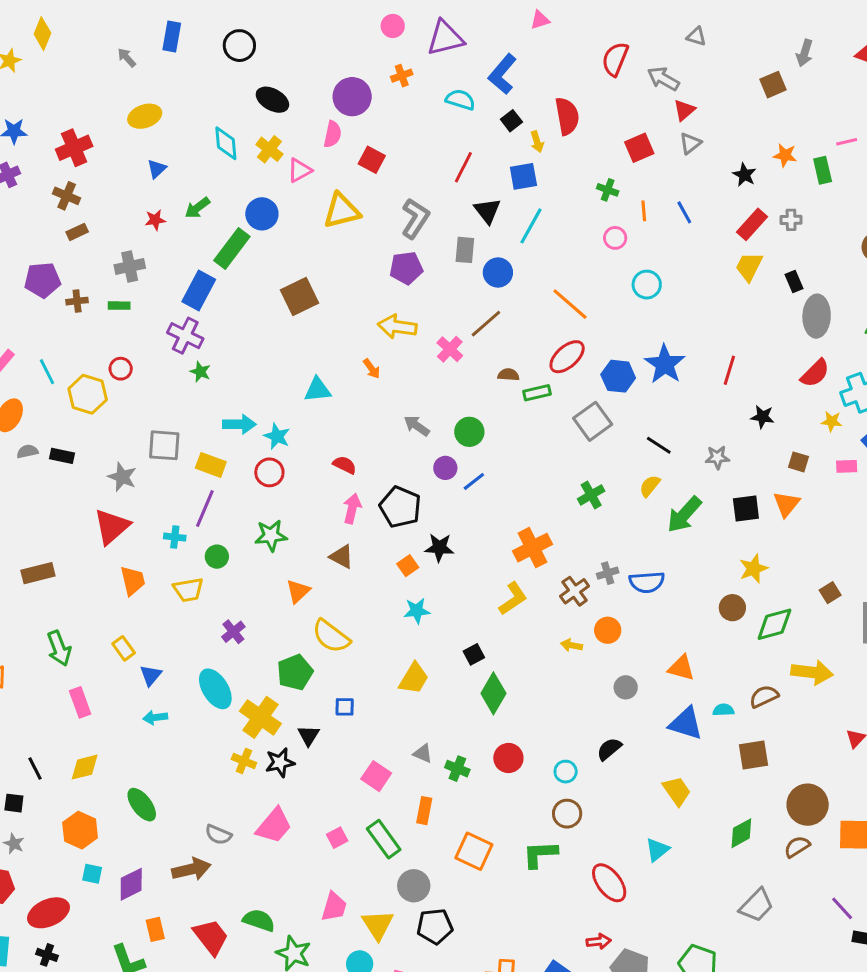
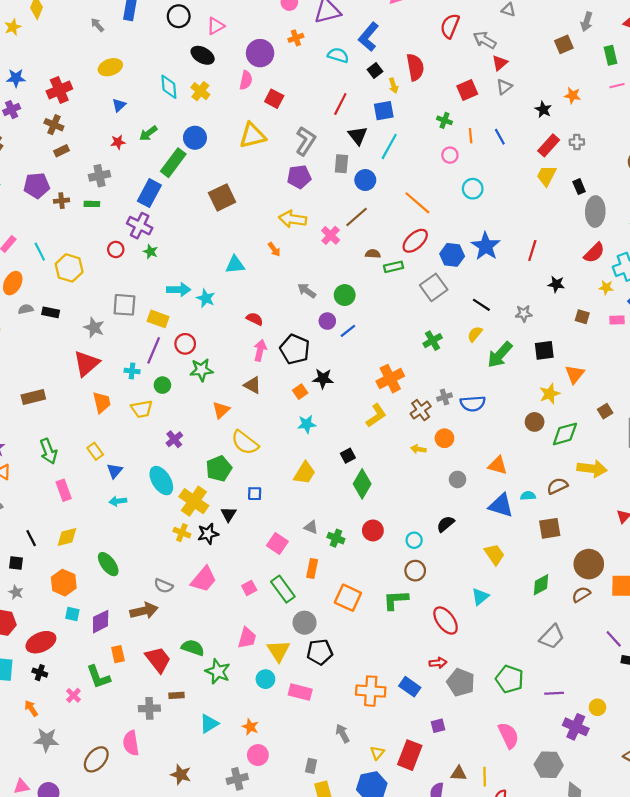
pink triangle: (300, 170) -> (216, 26), moved
green rectangle: (823, 170) -> (610, 55), moved
red circle: (121, 369) -> (116, 249), moved
red circle: (269, 472) -> (185, 344), moved
orange triangle: (787, 504) -> (575, 374), moved

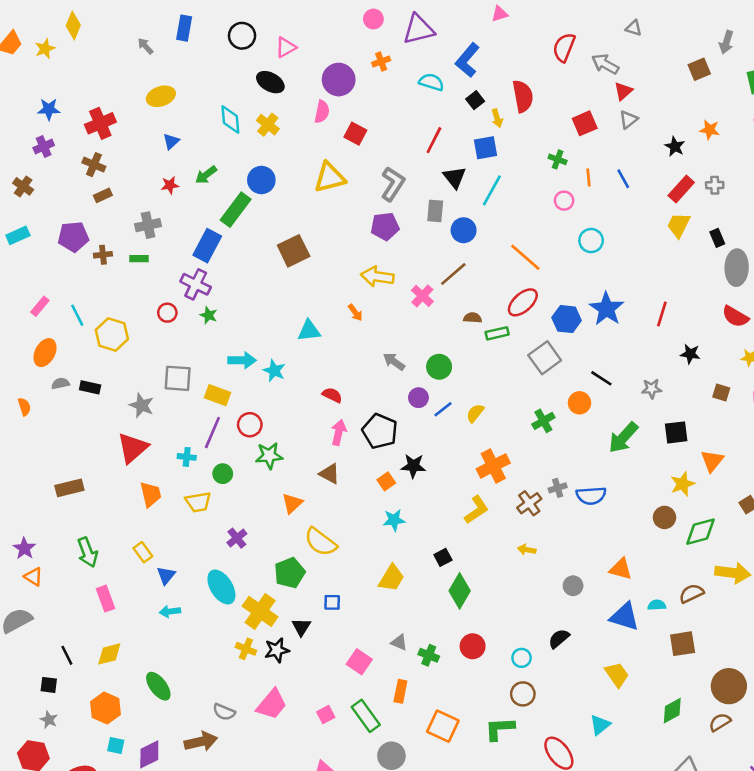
red semicircle: (594, 253) -> (735, 317), turned 75
yellow semicircle: (475, 334) -> (475, 413), moved
orange circle: (444, 438) -> (579, 403), moved

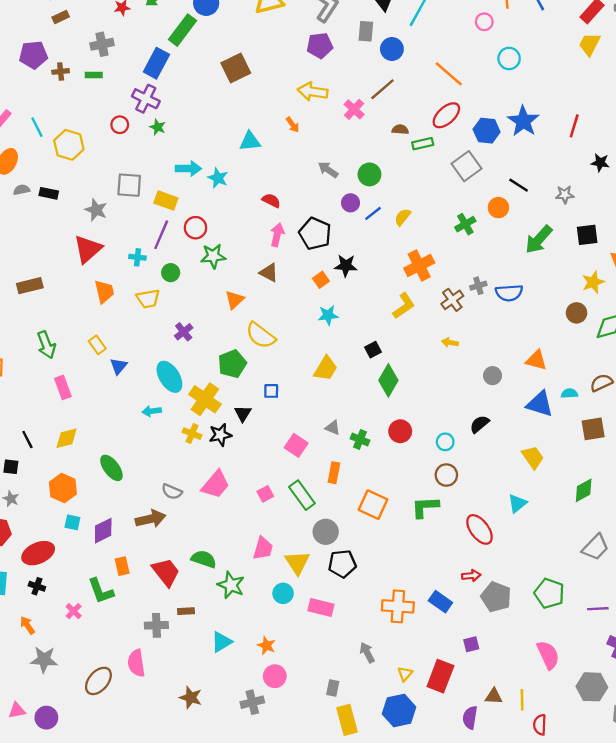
cyan arrow: (170, 611) -> (152, 411), moved

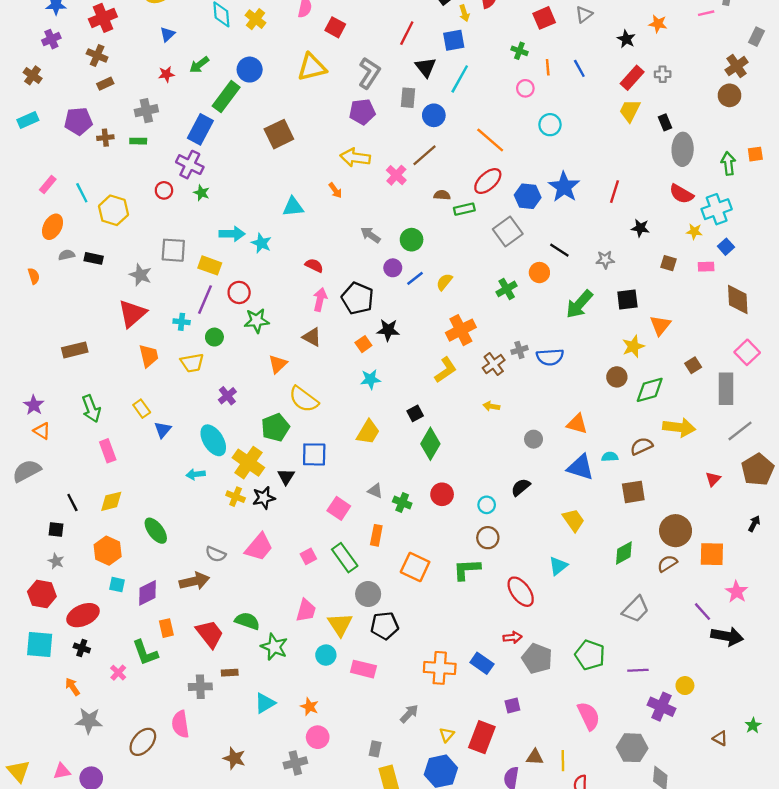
blue square: (271, 391) -> (314, 454), size x1.6
gray arrow: (367, 653) -> (409, 714), turned 72

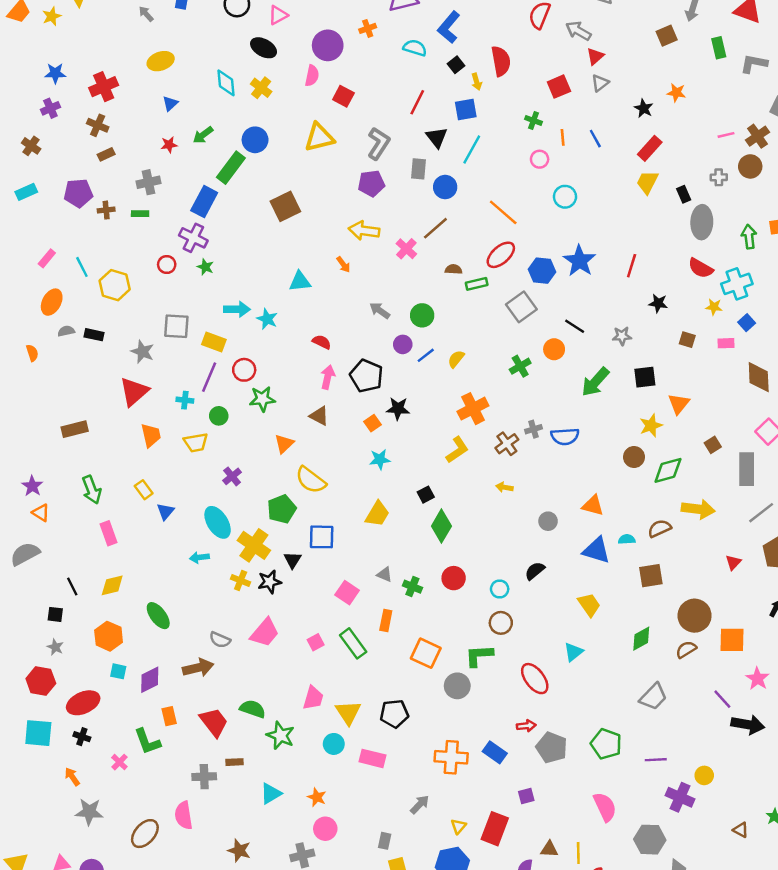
pink line: (706, 13) -> (726, 135), moved
gray cross: (663, 74) -> (719, 177), moved
gray circle: (368, 594) -> (457, 686), moved

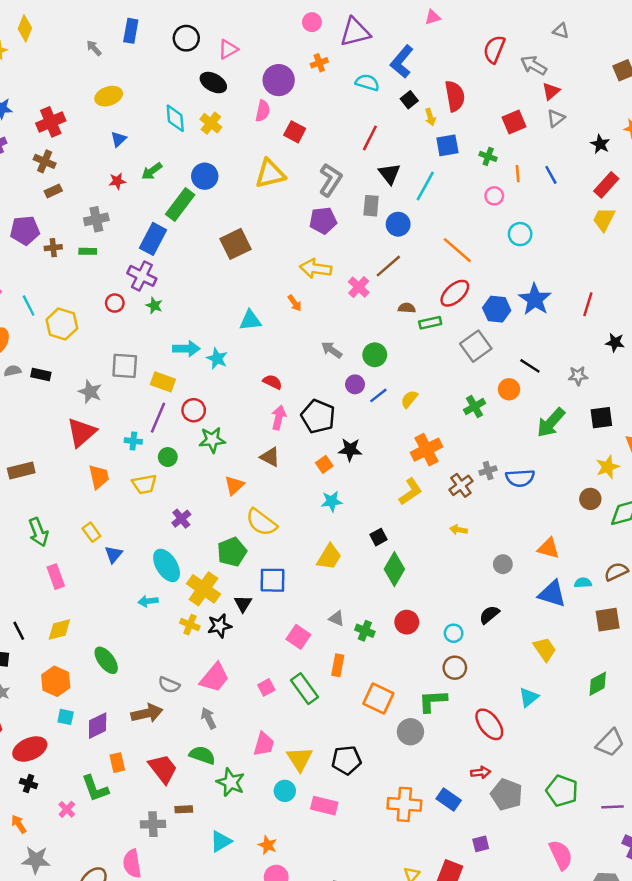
blue square: (466, 110) -> (447, 145), moved
gray arrow: (420, 804) -> (208, 718), moved, turned -70

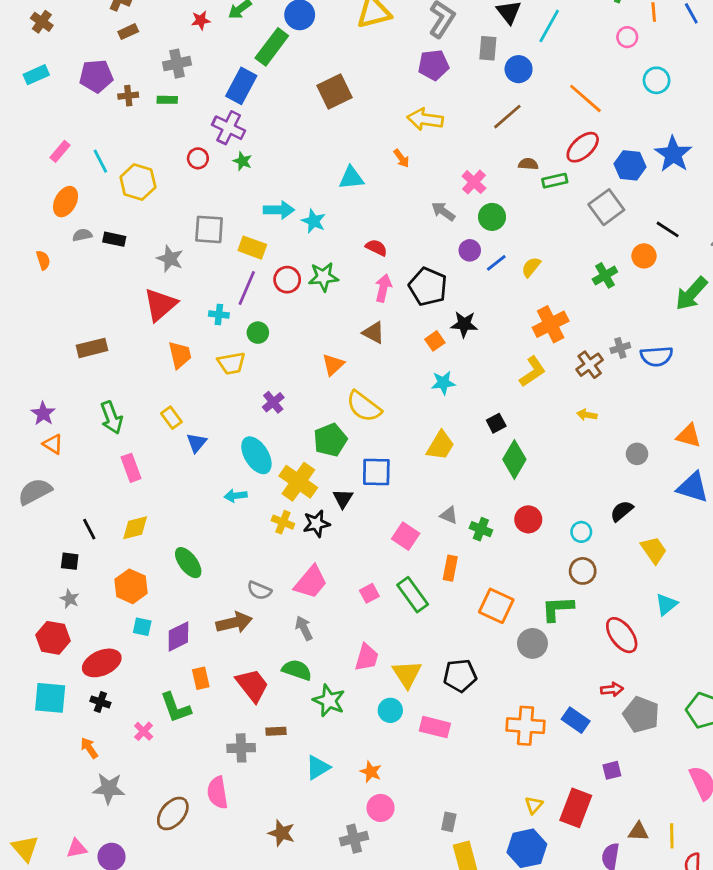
pink cross: (359, 287) -> (474, 182), moved
green star: (212, 440) -> (323, 277), moved
yellow trapezoid: (545, 649) -> (654, 550), moved

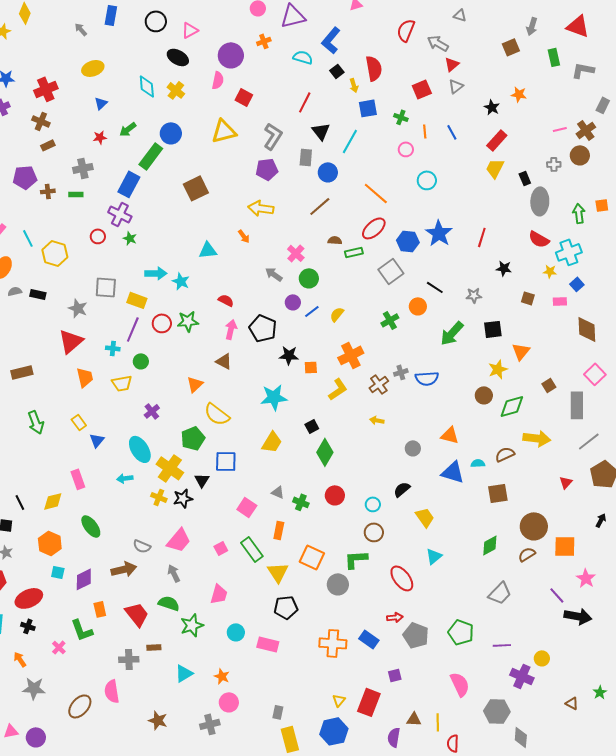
orange square: (435, 341) -> (311, 367), moved, turned 32
cyan star: (443, 383) -> (274, 397), size x1.5
pink rectangle: (131, 468) -> (78, 479), moved
yellow triangle: (407, 674) -> (278, 572), moved
green star: (329, 701) -> (192, 625), turned 30

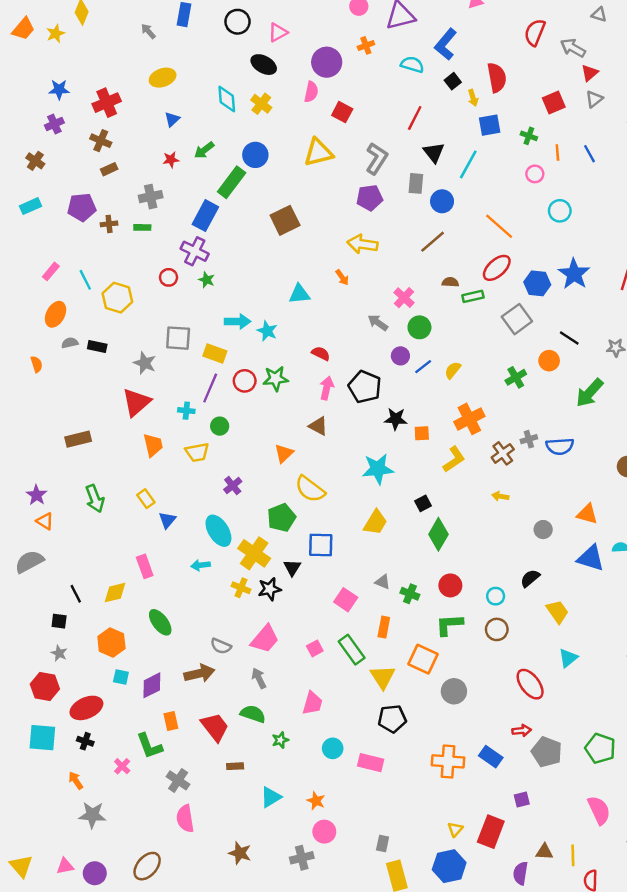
green L-shape: (356, 559) -> (449, 625), moved
green star: (192, 625) -> (280, 740), size x0.6
gray cross: (129, 659) -> (178, 780), moved, turned 36
brown ellipse: (80, 706) -> (147, 866), moved

